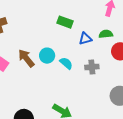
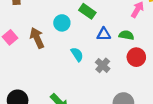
cyan circle: (47, 56) -> (62, 23), moved
gray cross: (92, 67) -> (103, 65), turned 32

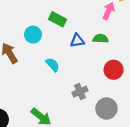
red circle: (136, 57) -> (114, 70), moved
gray cross: (103, 65) -> (80, 92), moved, turned 32

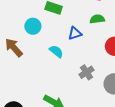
blue triangle: (77, 41) -> (75, 33), moved

